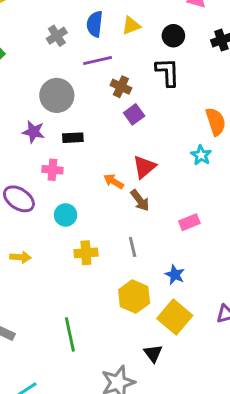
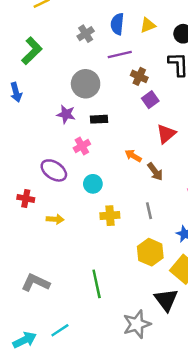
red triangle: (144, 167) -> (166, 134), moved
pink cross: (52, 170) -> (82, 146), turned -35
black triangle: (153, 353) -> (166, 300), size x1.5

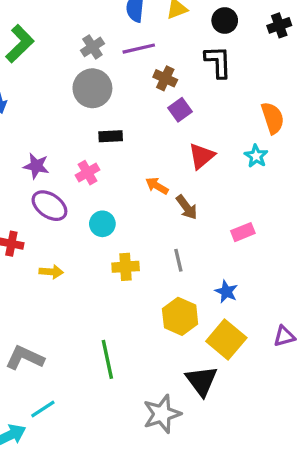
gray cross: (86, 34) -> (92, 47), moved
purple star: (66, 114) -> (36, 166), moved
cyan line: (60, 330) -> (43, 409), moved

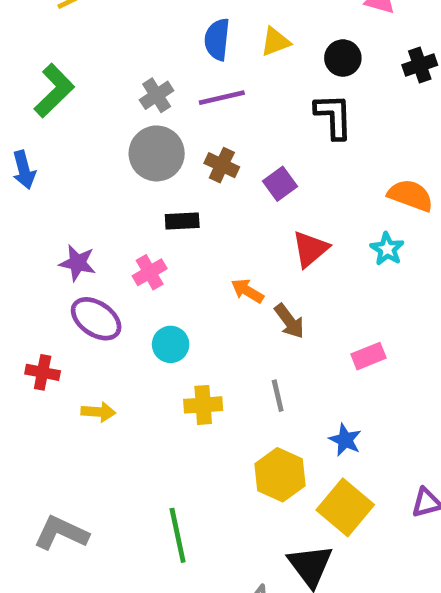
brown cross: (165, 78) -> (222, 165), moved
orange semicircle: (273, 118) -> (410, 195), turned -52

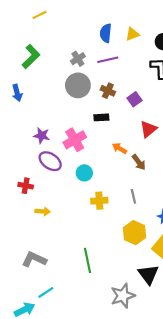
black rectangle: (182, 221) -> (101, 117), moved
pink cross: (150, 272) -> (75, 140), size x1.5
yellow arrow: (98, 412) -> (43, 211), moved

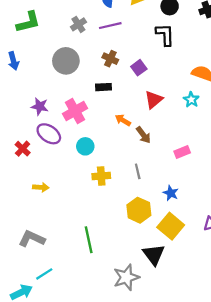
green L-shape: (31, 57) -> (28, 22), turned 30
gray circle: (78, 85) -> (66, 61), moved
red cross: (26, 186) -> (23, 149), moved, turned 32

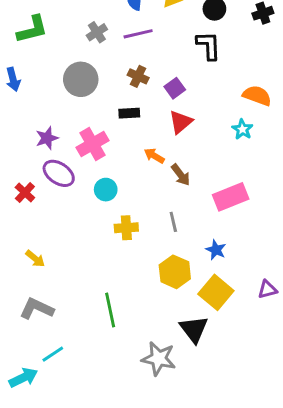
red triangle: (154, 100) -> (181, 122), moved
purple star: (40, 106) -> (47, 138), turned -30
pink rectangle: (182, 152) -> (231, 197), size x1.6
yellow arrow: (41, 187) -> (35, 259), moved, turned 35
gray star: (126, 277) -> (159, 359), turned 30

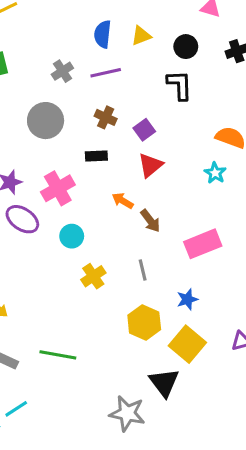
yellow cross: (126, 228) -> (93, 276), turned -30
blue star: (216, 250) -> (187, 299), turned 30
green line: (110, 310) -> (58, 355), moved, turned -68

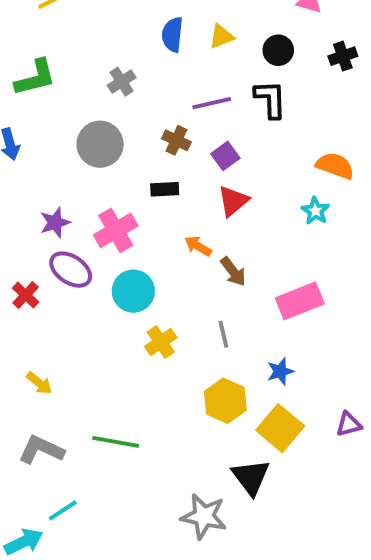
purple line: (106, 73) -> (212, 103), moved
cyan circle: (72, 236) -> (133, 291), size x1.4

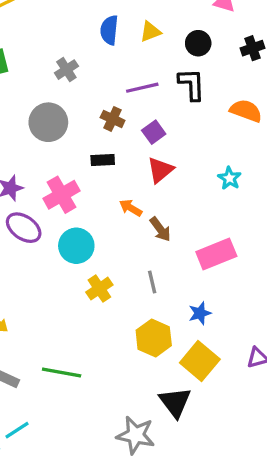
orange semicircle: (335, 166) -> (246, 111), moved

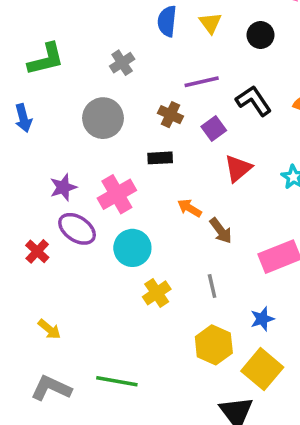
yellow triangle: (150, 32) -> (210, 23), turned -45
black L-shape: (192, 84) -> (254, 101), moved, turned -32
red triangle: (160, 170) -> (238, 168), moved

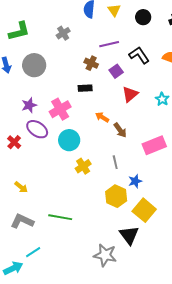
gray circle: (103, 118) -> (34, 65), moved
blue star: (262, 319) -> (135, 181), moved

